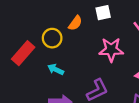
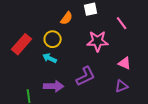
yellow circle: (52, 38) -> (53, 39), moved

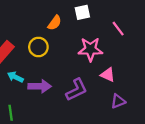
cyan arrow: (50, 58) -> (15, 77), moved
pink triangle: (125, 63) -> (108, 75), moved
purple arrow: (54, 86) -> (40, 86), moved

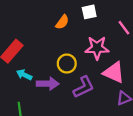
yellow circle: (38, 47) -> (67, 64), moved
pink triangle: (108, 75) -> (114, 72), size x1.5

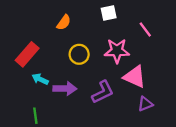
orange semicircle: (62, 22) -> (64, 22), moved
yellow circle: (67, 64) -> (79, 54), moved

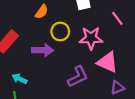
yellow circle: (79, 54) -> (60, 32), moved
cyan arrow: (40, 79) -> (20, 79), moved
purple arrow: (65, 89) -> (43, 50), moved

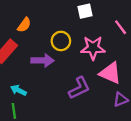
orange semicircle: (42, 12) -> (24, 25), moved

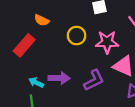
orange semicircle: (24, 25) -> (42, 20), turned 80
purple arrow: (43, 60) -> (59, 78), moved

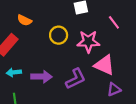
cyan arrow: (36, 82) -> (14, 72), moved, turned -32

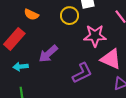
yellow circle: (59, 35) -> (69, 16), moved
purple arrow: (41, 77) -> (48, 54), moved, turned 138

